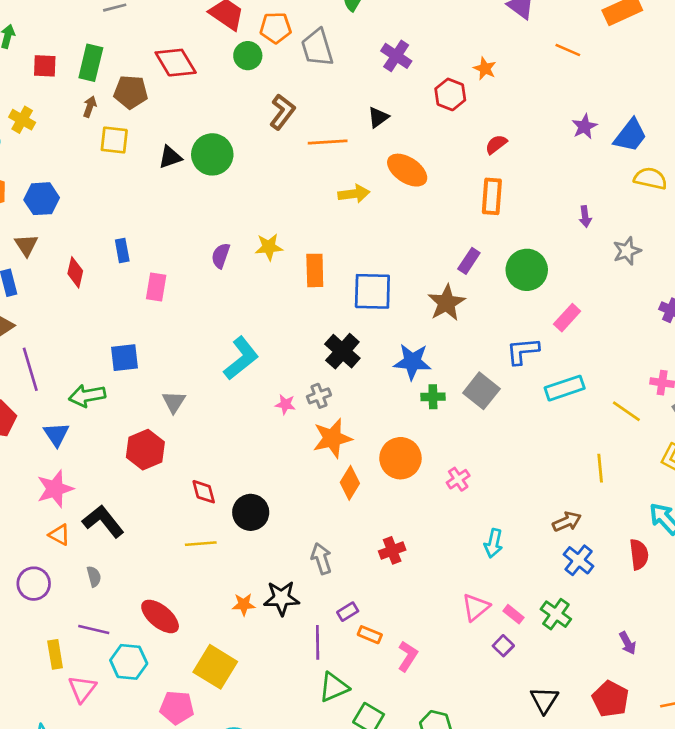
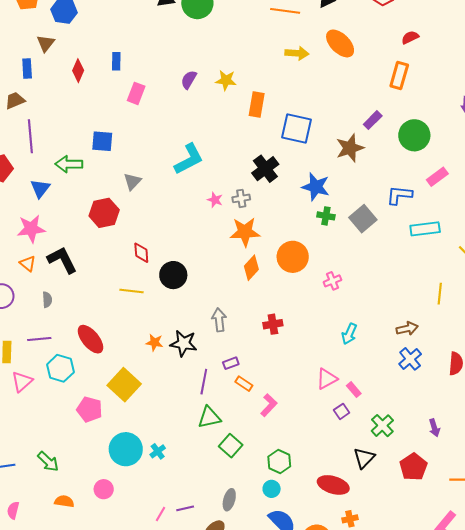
green cross: (556, 614) -> (382, 426), moved
purple line: (94, 629) -> (39, 339), turned -30

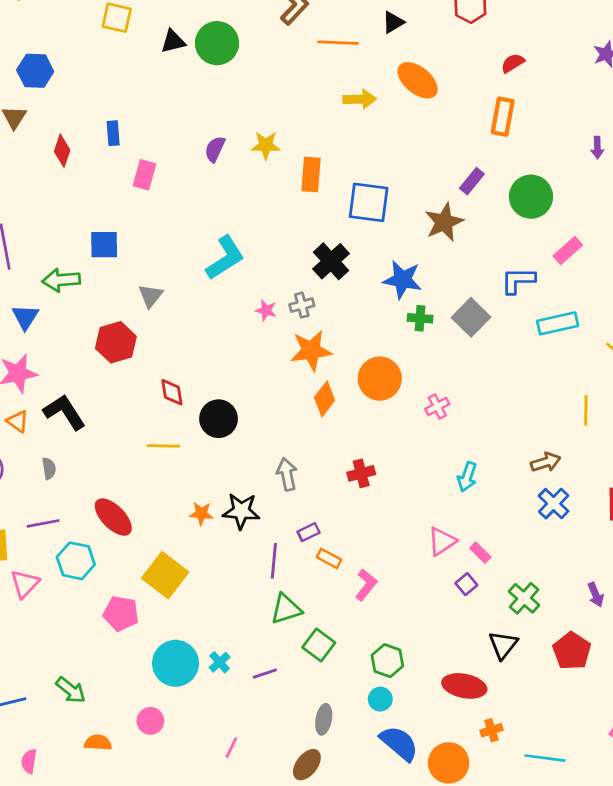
purple line: (185, 508) -> (265, 674), moved

